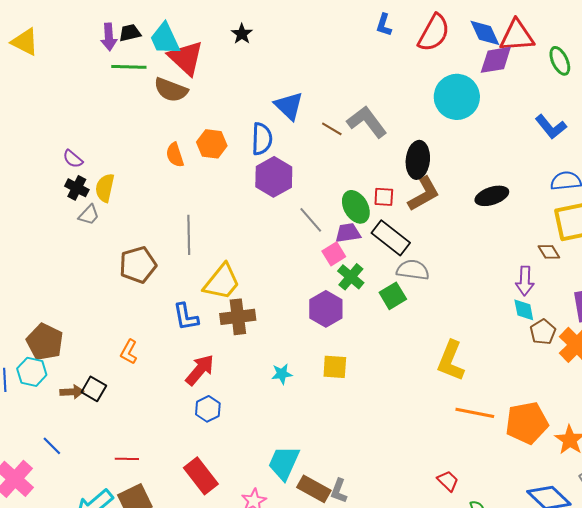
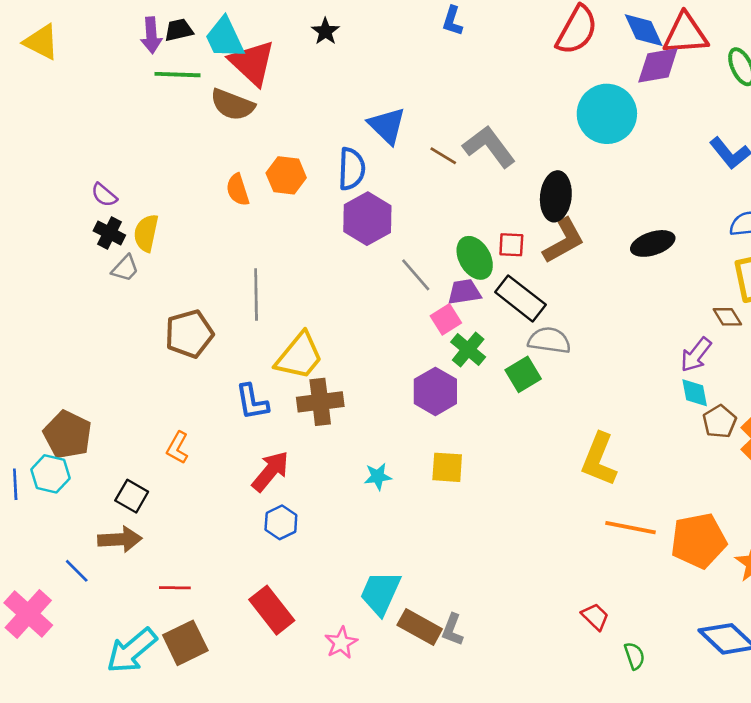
blue L-shape: (384, 25) -> (452, 21), moved
purple arrow: (525, 281) -> (696, 355), turned 36
brown arrow: (72, 392) -> (120, 539), moved, size x1.4

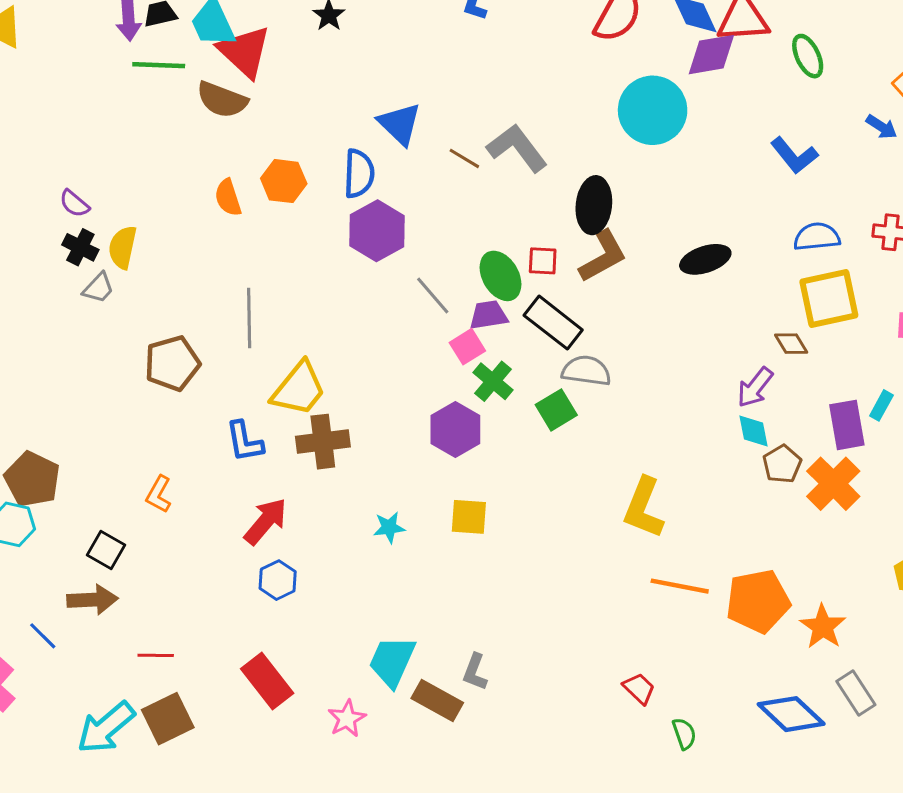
gray L-shape: (452, 630) -> (475, 672), moved

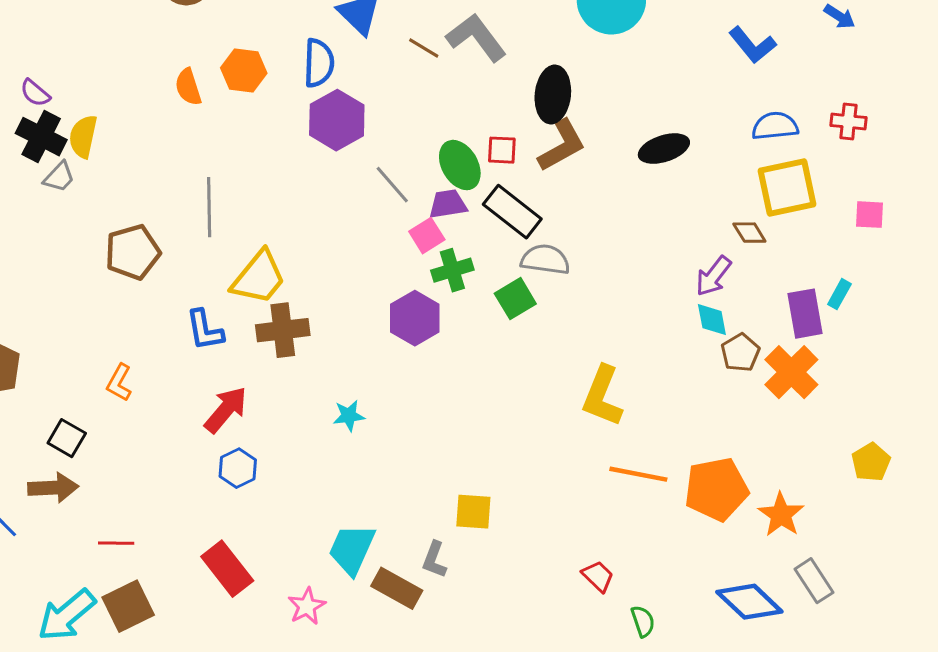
black cross: (80, 247) -> (41, 137), size x1.4
green cross: (493, 381) -> (452, 270), turned 33
yellow square: (469, 517) -> (473, 512), moved

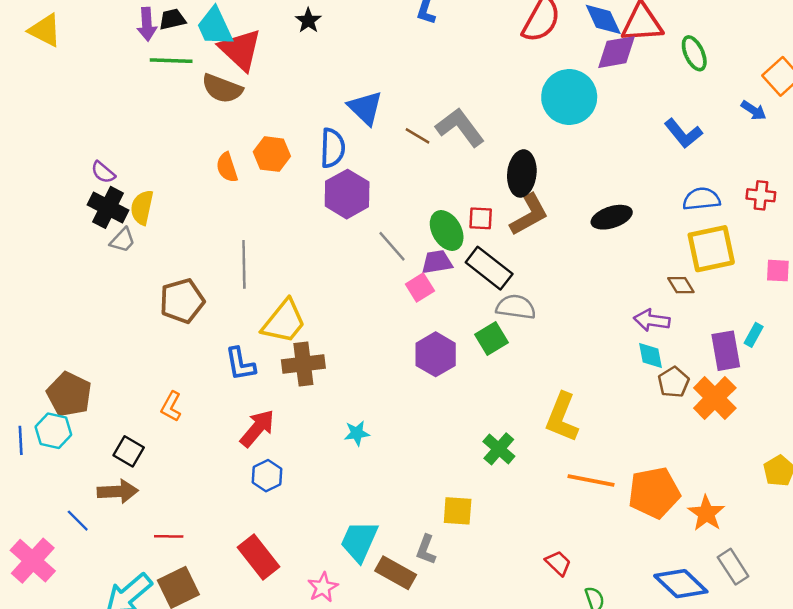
green cross: (452, 270) -> (499, 449), moved, turned -32
purple arrow: (713, 276) -> (652, 320), turned 60
purple hexagon: (415, 318) -> (436, 354), moved

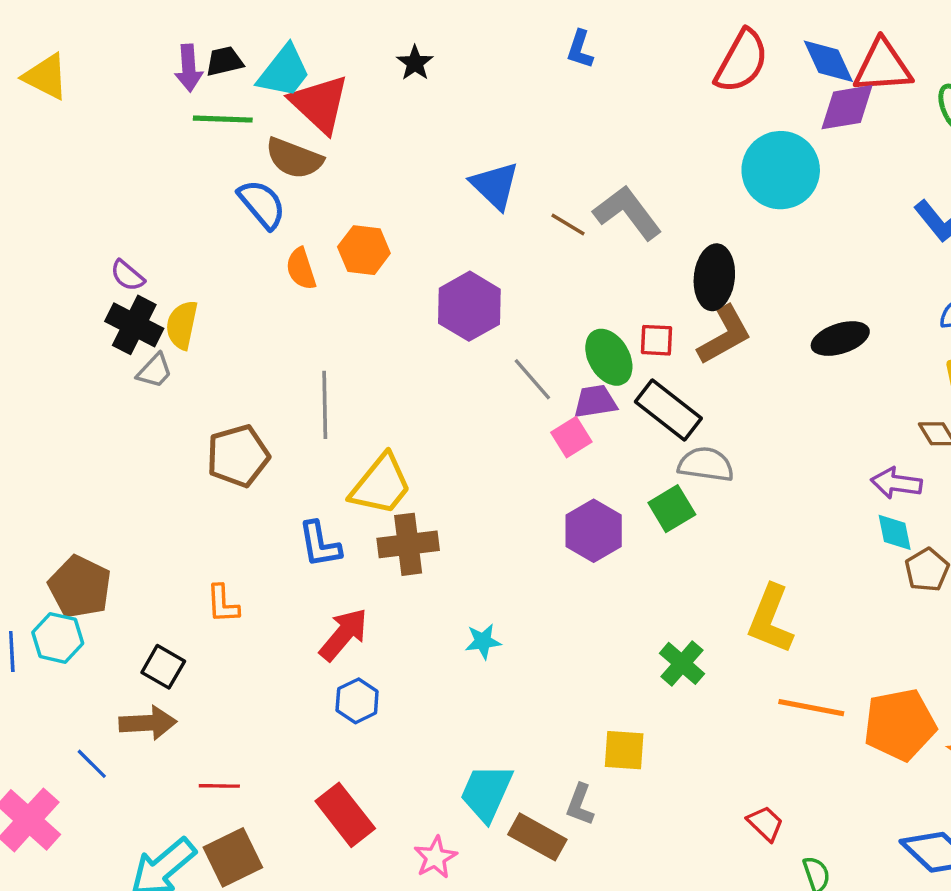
cyan trapezoid: (215, 27) -> (284, 71), turned -117
blue semicircle: (333, 148) -> (262, 204), moved, turned -42
orange L-shape: (171, 406) -> (223, 604), turned -32

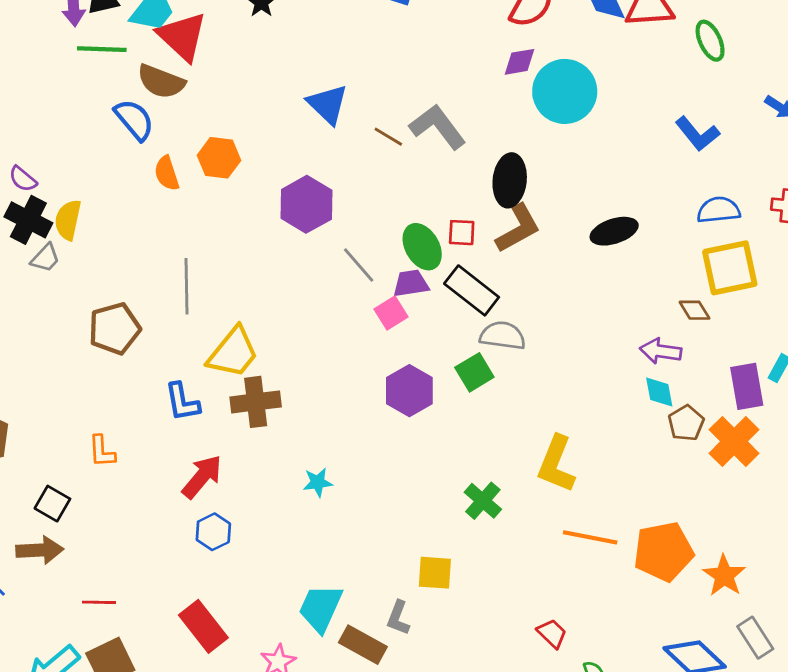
purple diamond: (847, 107) -> (520, 62), moved, size x0.7

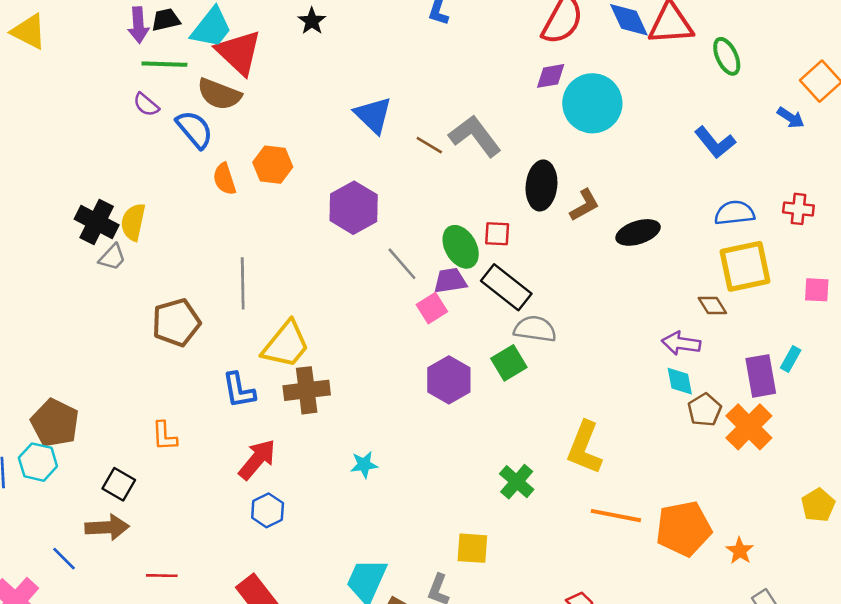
purple semicircle: (23, 179) -> (146, 105), moved
brown L-shape: (518, 228) -> (585, 205), moved, size x0.7
orange star: (724, 576) -> (740, 551), size x0.7

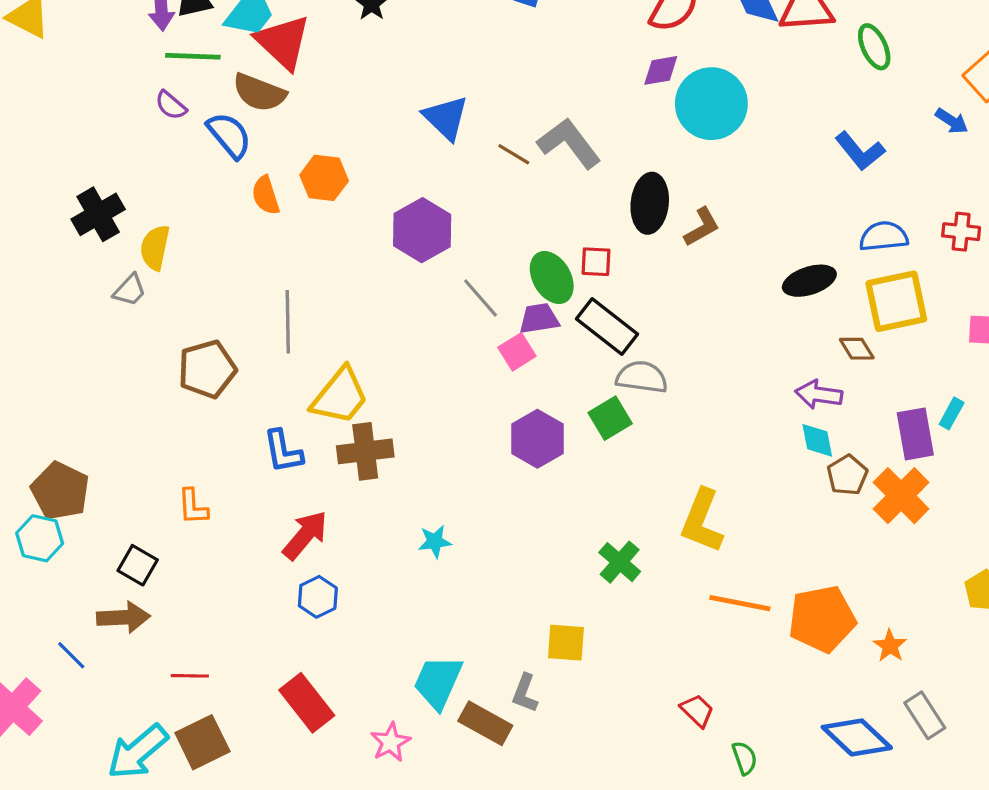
black cross: (97, 222) -> (98, 214), moved, turned 33
black ellipse: (638, 232) -> (809, 281), moved

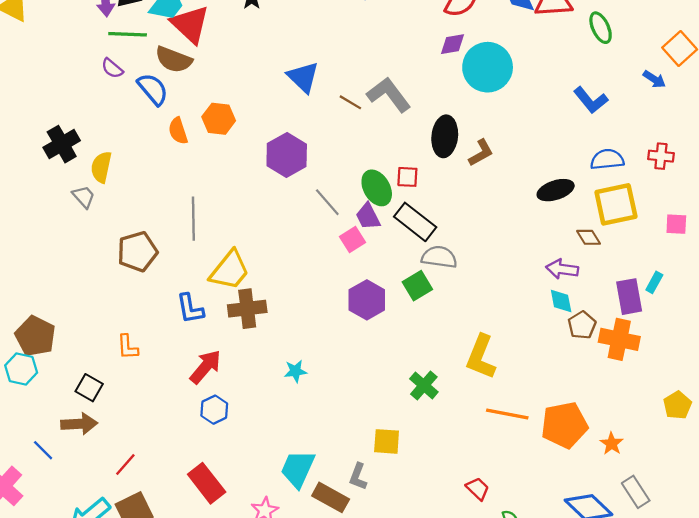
gray trapezoid: (130, 290) -> (84, 197), turned -85
purple trapezoid: (539, 319) -> (368, 216), turned -108
orange cross: (901, 496) -> (619, 339), turned -33
red line: (190, 676) -> (125, 464), turned -50

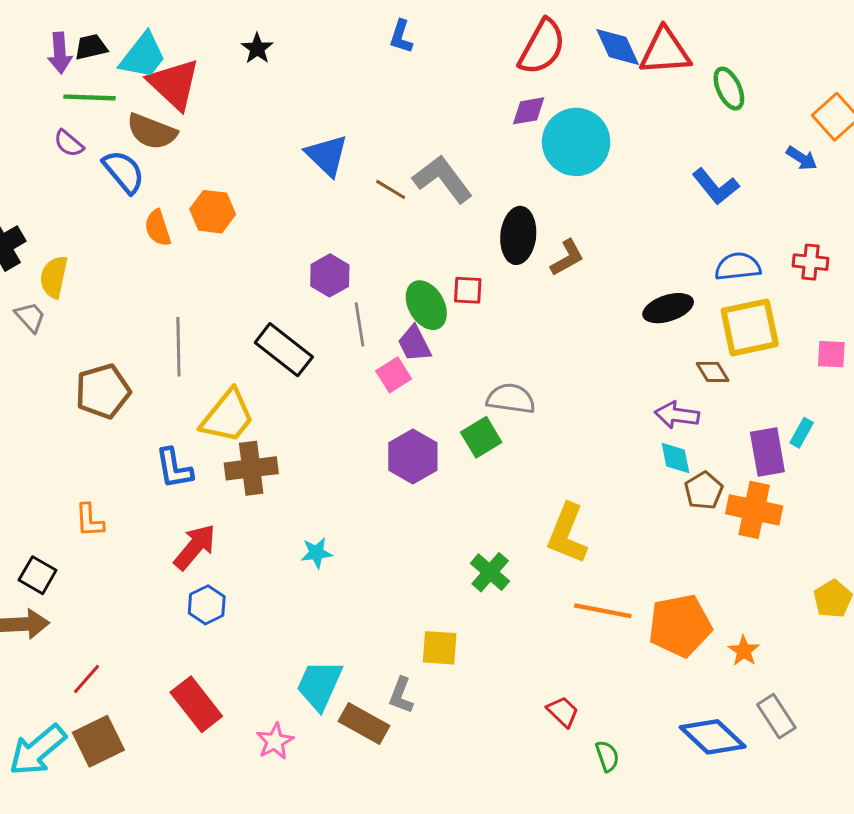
purple hexagon: (287, 155) -> (330, 275), moved, size x0.7
gray line: (327, 202) -> (359, 324), turned 32
black rectangle: (415, 222) -> (284, 350), moved

